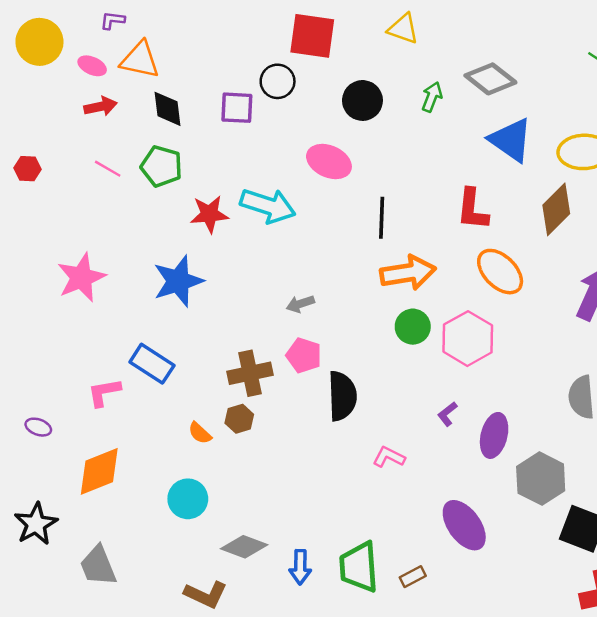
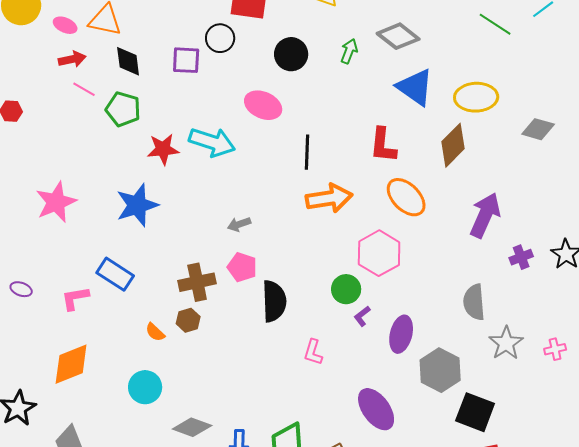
pink line: (108, 169) -> (84, 89), moved
green circle: (413, 327) -> (346, 289), moved
purple ellipse: (38, 427) -> (21, 289), moved
pink L-shape: (389, 457) -> (313, 352), turned -100

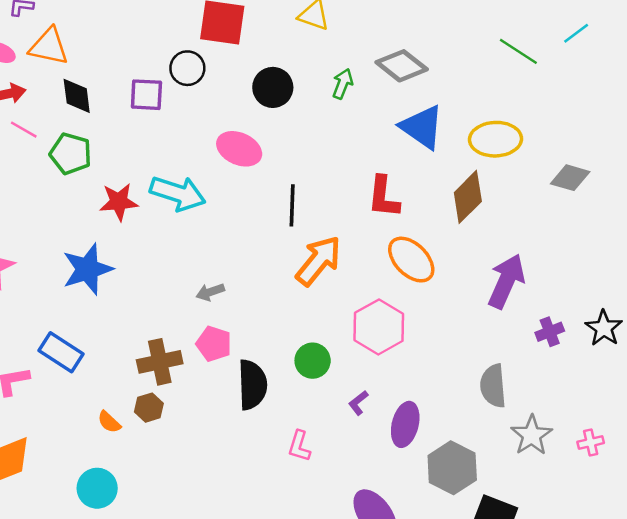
orange arrow: (329, 198) -> (319, 261), turned -42
green circle: (346, 289) -> (313, 361), moved

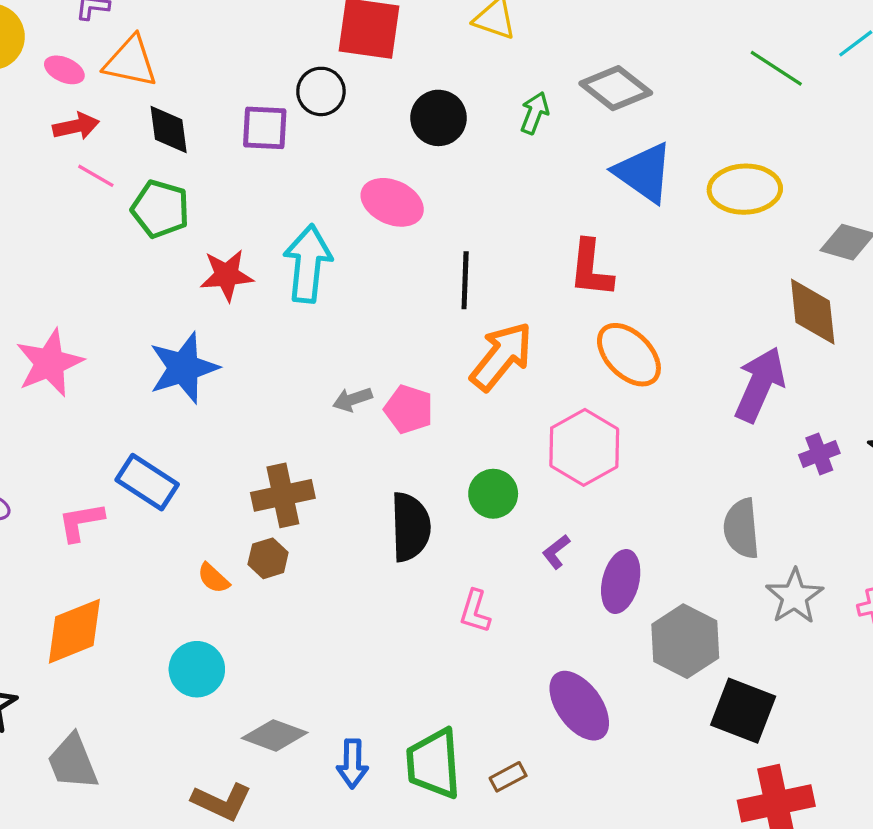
cyan arrow: (178, 193) -> (308, 264), turned -102
brown diamond: (468, 197) -> (813, 312), moved, turned -51
pink pentagon: (214, 344) -> (409, 409), moved

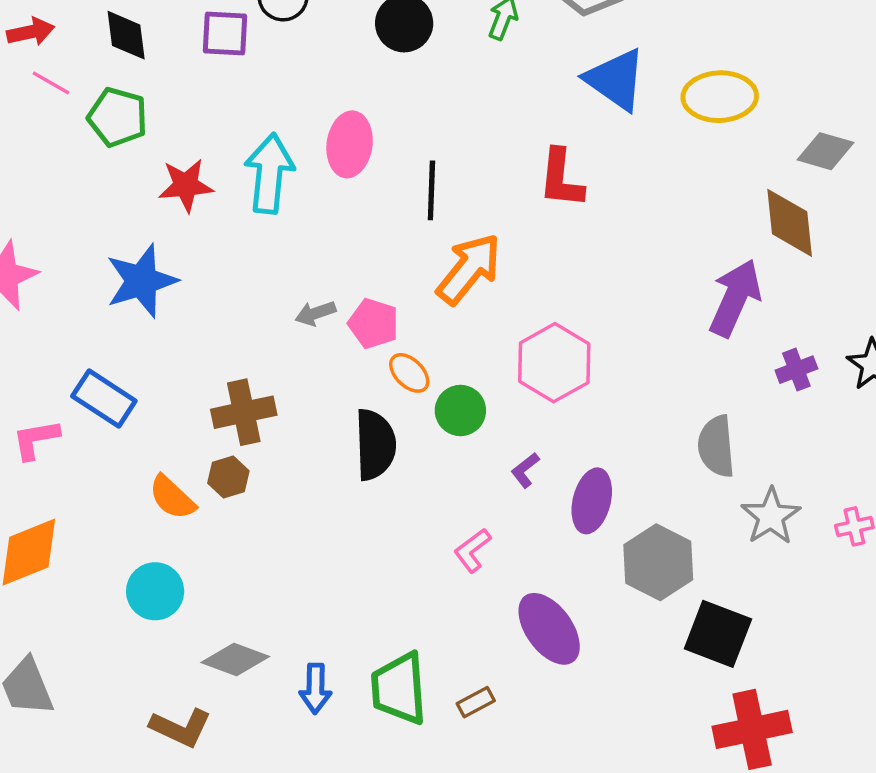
pink ellipse: (392, 202) -> (350, 144), moved, turned 74
orange ellipse: (629, 355) -> (409, 373), moved, size x0.6
orange semicircle: (213, 578) -> (172, 497), size x1.4
pink L-shape: (475, 611) -> (472, 550), moved, turned 36

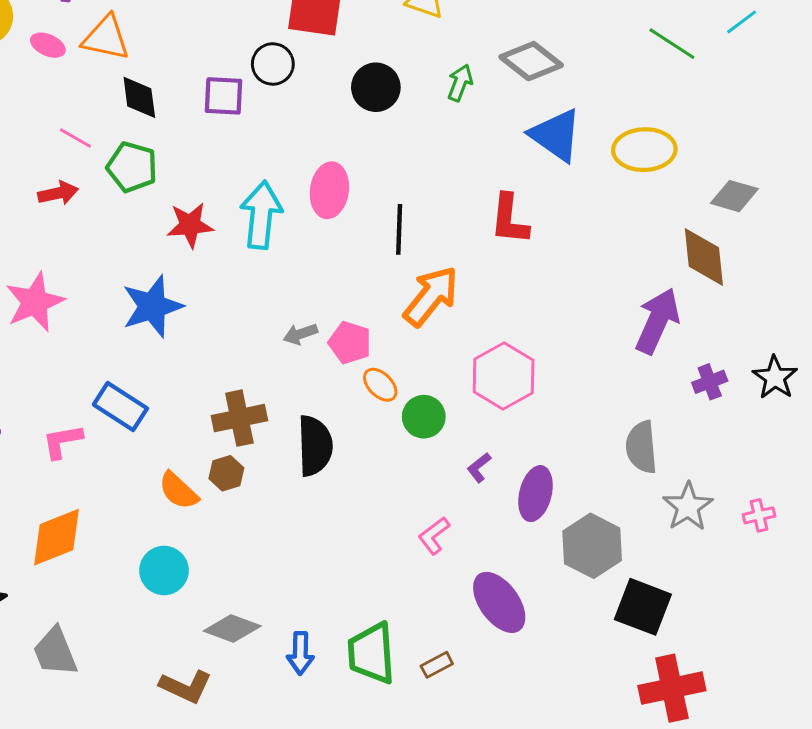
red arrow: (31, 32) -> (58, 193), moved
black semicircle: (375, 445) -> (315, 446), moved

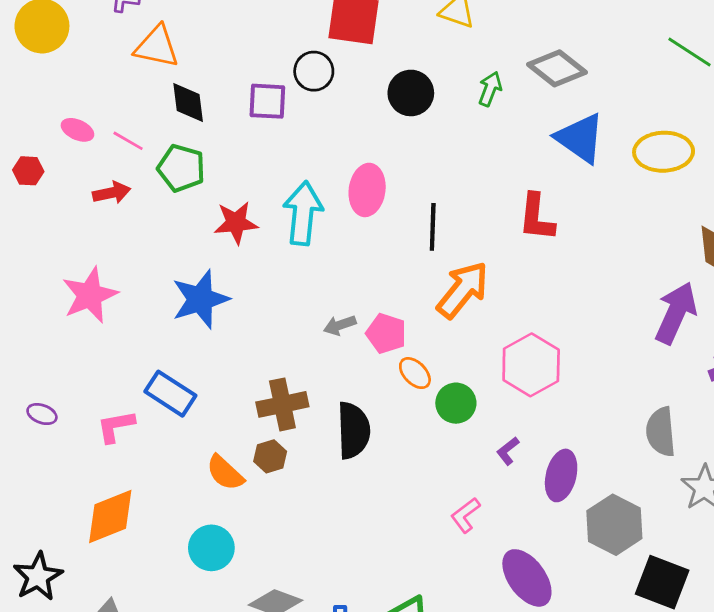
pink ellipse: (48, 45) -> (77, 130), moved

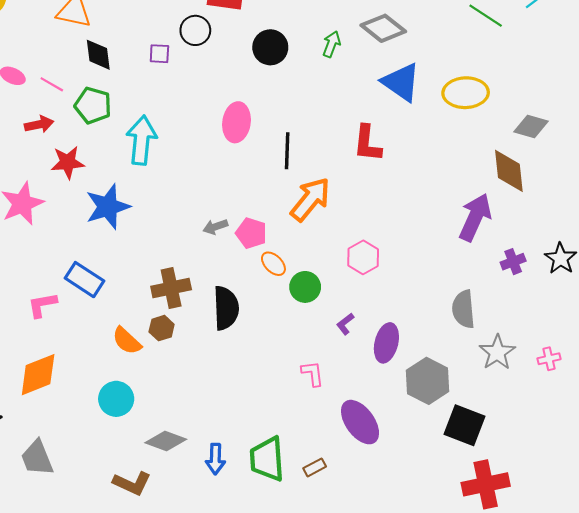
purple square: (267, 101) -> (159, 54), size x0.7
cyan arrow: (303, 213) -> (142, 140), moved
red star: (236, 223) -> (68, 162), moved
pink hexagon: (531, 365) -> (363, 257), size x0.7
pink L-shape: (465, 515) -> (313, 374), turned 120

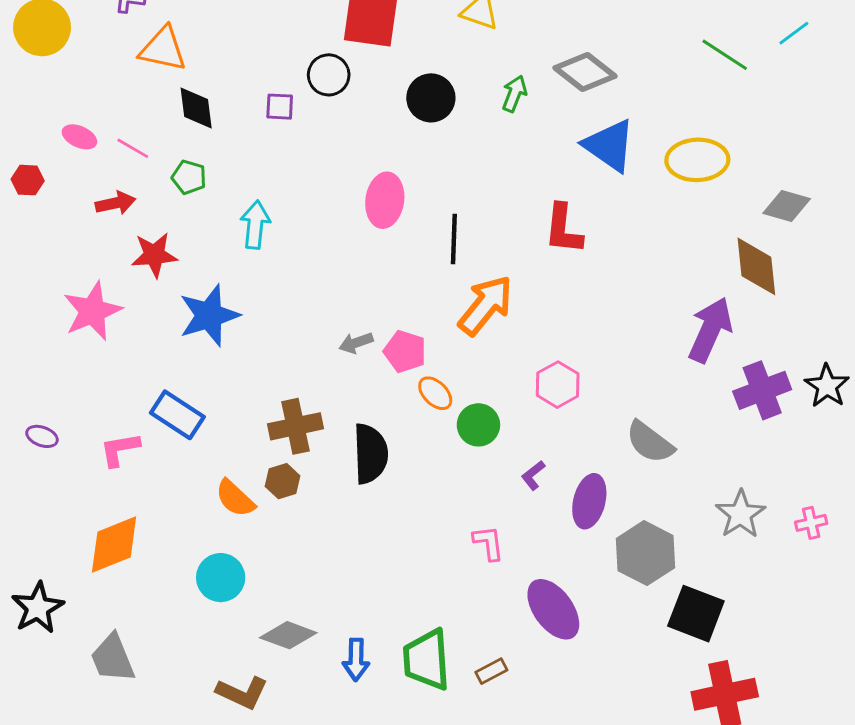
green pentagon: (93, 105) -> (189, 177), size x0.7
cyan arrow: (142, 140) -> (255, 225), size x0.7
purple cross: (513, 262) -> (762, 390), size x1.6
gray semicircle: (463, 309) -> (650, 442), moved, turned -48

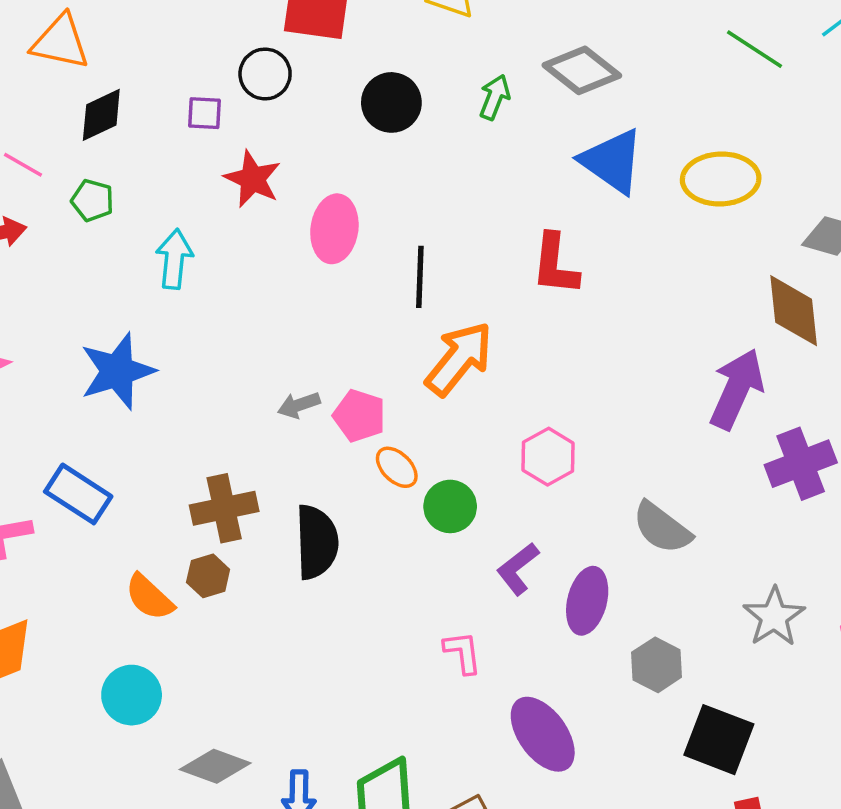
black diamond: (196, 108) -> (101, 115), turned 72
red star: (154, 255) -> (253, 179), moved, turned 30
purple L-shape: (533, 475) -> (518, 569), size x1.4
gray hexagon: (646, 553) -> (657, 665), size x0.7

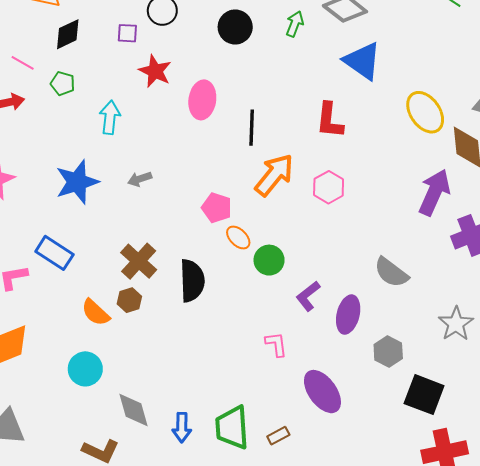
yellow ellipse: (721, 179) -> (425, 112), moved, turned 57
gray arrow: (299, 405) -> (140, 179), moved
pink hexagon: (548, 457) -> (329, 187), moved
brown cross: (224, 508) -> (139, 261), turned -36
gray diamond: (215, 766) -> (134, 410), turned 54

